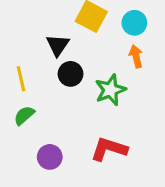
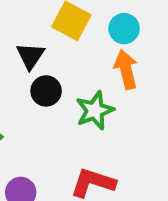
orange arrow: (136, 56) -> (126, 70), size x1.4

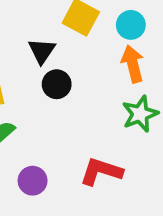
green star: (95, 110) -> (140, 114), moved

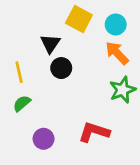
orange arrow: (133, 64) -> (117, 53), turned -30

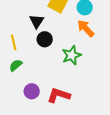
green star: (122, 90) -> (72, 55), moved
red L-shape: (94, 132) -> (59, 95), moved

